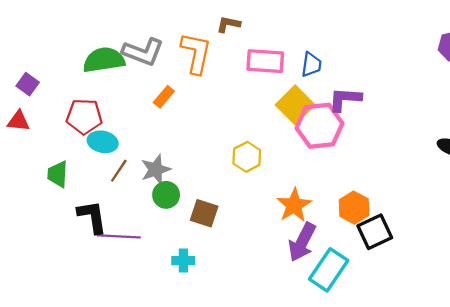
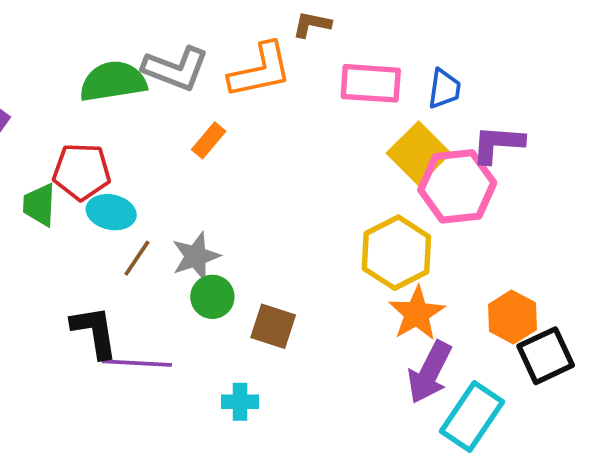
orange L-shape: (196, 53) -> (260, 70), turned 66
yellow hexagon: (247, 157) -> (396, 253), moved, size x1.5
green trapezoid: (58, 174) -> (39, 205), moved

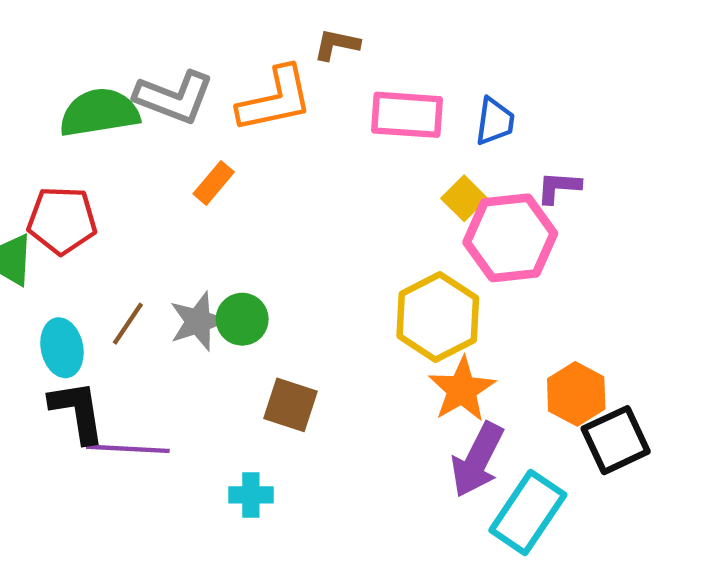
purple L-shape: (498, 144) -> (559, 187), size x0.7
yellow square: (419, 153) -> (464, 198), size x0.6
cyan ellipse: (111, 212) -> (62, 348), moved, turned 66
green circle: (212, 297) -> (242, 319), moved

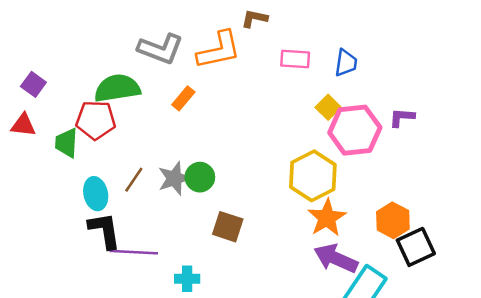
green semicircle: (99, 113) -> (117, 88), moved
pink rectangle: (407, 115) -> (295, 59), size x0.7
purple L-shape: (559, 187) -> (402, 117), moved
purple arrow: (477, 460) -> (336, 258), turned 87
cyan cross: (251, 495) -> (187, 279), moved

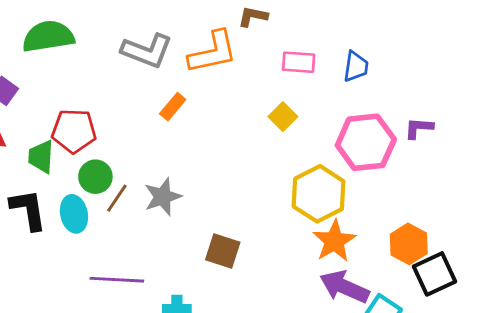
green semicircle: (117, 88) -> (48, 36), moved
yellow square: (328, 107) -> (283, 117), moved
green circle: (200, 177) -> (95, 177), moved
black L-shape: (105, 230) -> (28, 210), moved

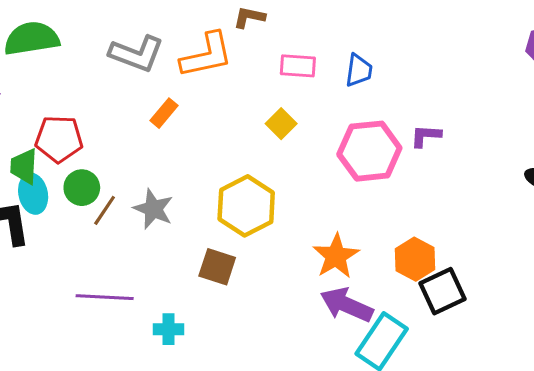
yellow hexagon: (319, 194) -> (246, 206), moved
gray star: (163, 197) -> (153, 209), turned -30
cyan ellipse: (74, 214) -> (33, 194), moved

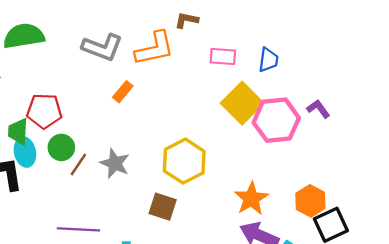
yellow square: (281, 124) -> (242, 103), moved, size x1.8
purple L-shape: (426, 136) -> (318, 109), turned 50

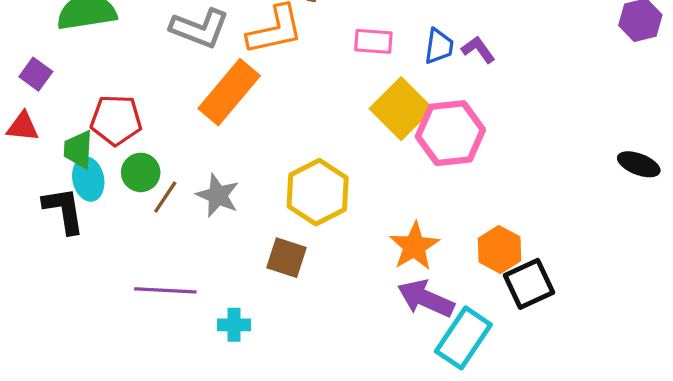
orange rectangle: (123, 92) -> (229, 92), size x2.0
purple L-shape: (318, 109) -> (478, 50), moved

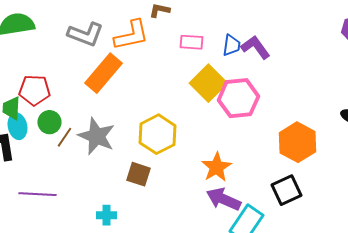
purple L-shape: (478, 50) -> (255, 47), size x1.4
gray star: (218, 195) -> (96, 136), size x1.4
orange hexagon: (500, 249) -> (297, 142), moved, size x1.4
purple line: (165, 290) -> (37, 194), moved

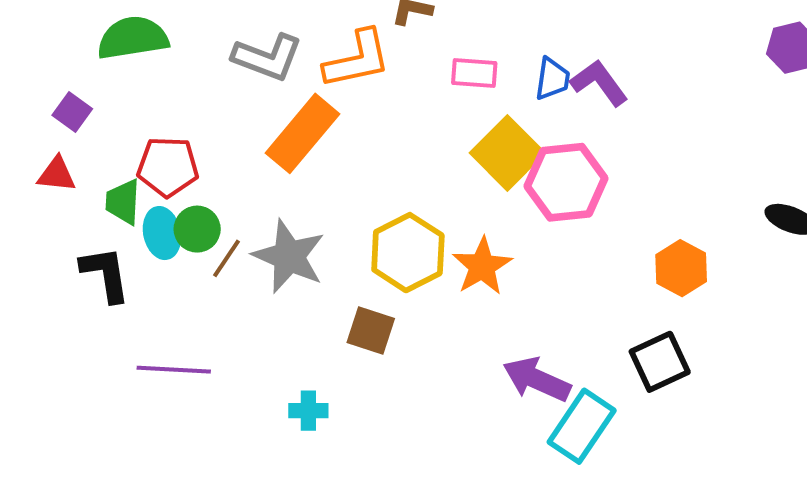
cyan ellipse: (17, 126) -> (162, 233), moved
orange hexagon: (297, 142) -> (681, 268), size x0.7
orange star: (216, 167) -> (482, 266), moved

